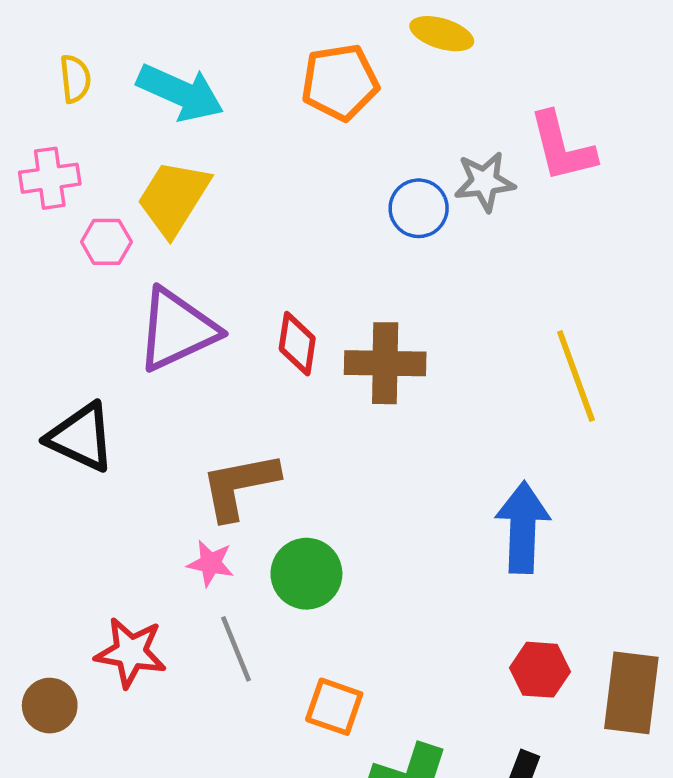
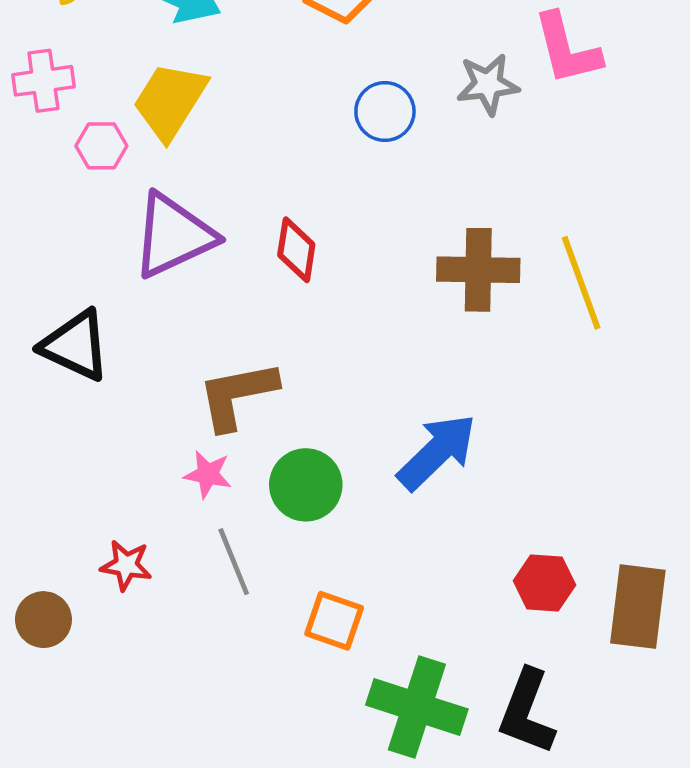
blue circle: (419, 208) -> (385, 111), moved
brown cross: (385, 363) -> (478, 270), moved
blue arrow: (523, 527) -> (437, 452), moved, turned 44
red star: (131, 652) -> (126, 565), size x0.7

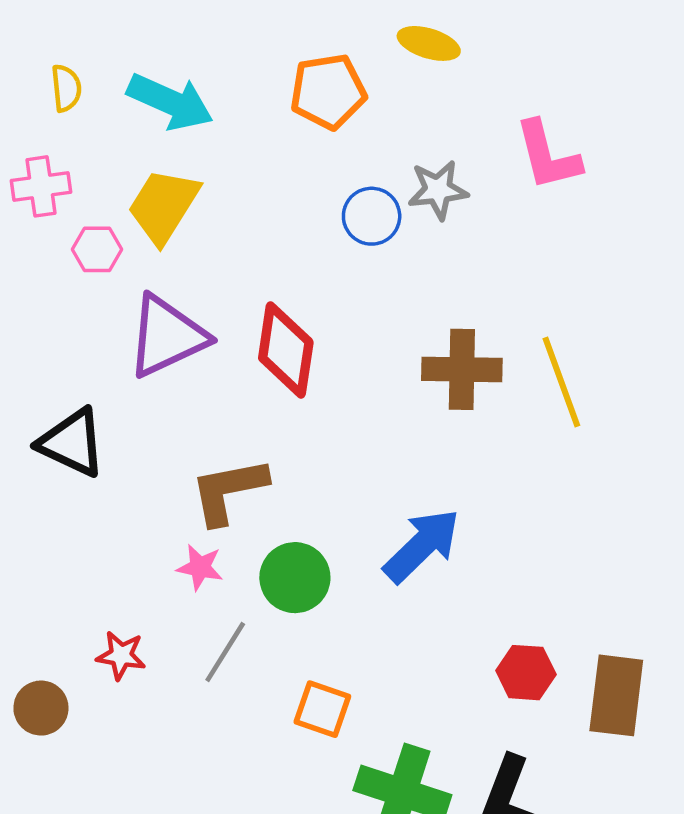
gray star: (488, 84) -> (438, 190), moved
red diamond: (296, 250) -> (286, 350), size x1.5
gray line: (234, 562) -> (225, 652), turned 54

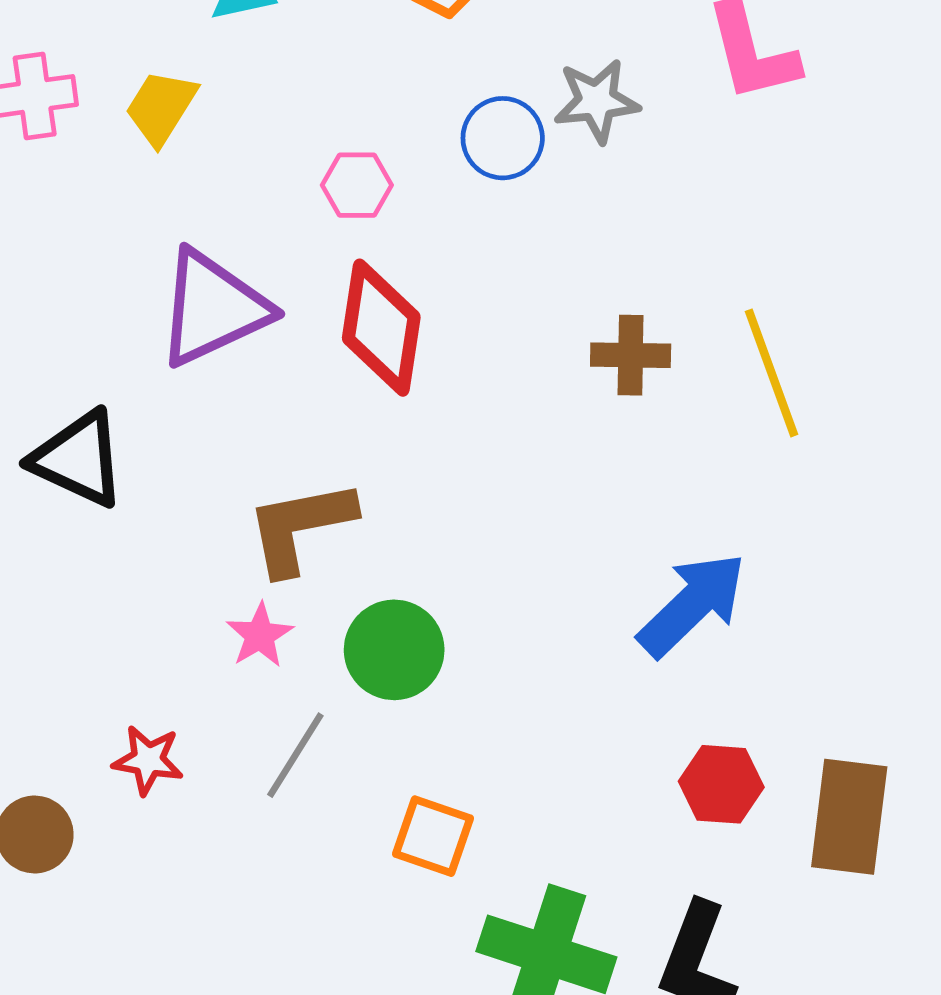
yellow trapezoid: (163, 206) -> (161, 107), moved, size x0.7
pink hexagon: (97, 249) -> (357, 185), moved
brown cross: (462, 369) -> (631, 355), size x0.7
blue arrow: (422, 546) -> (692, 605), moved
pink star: (200, 567) -> (260, 635), turned 30

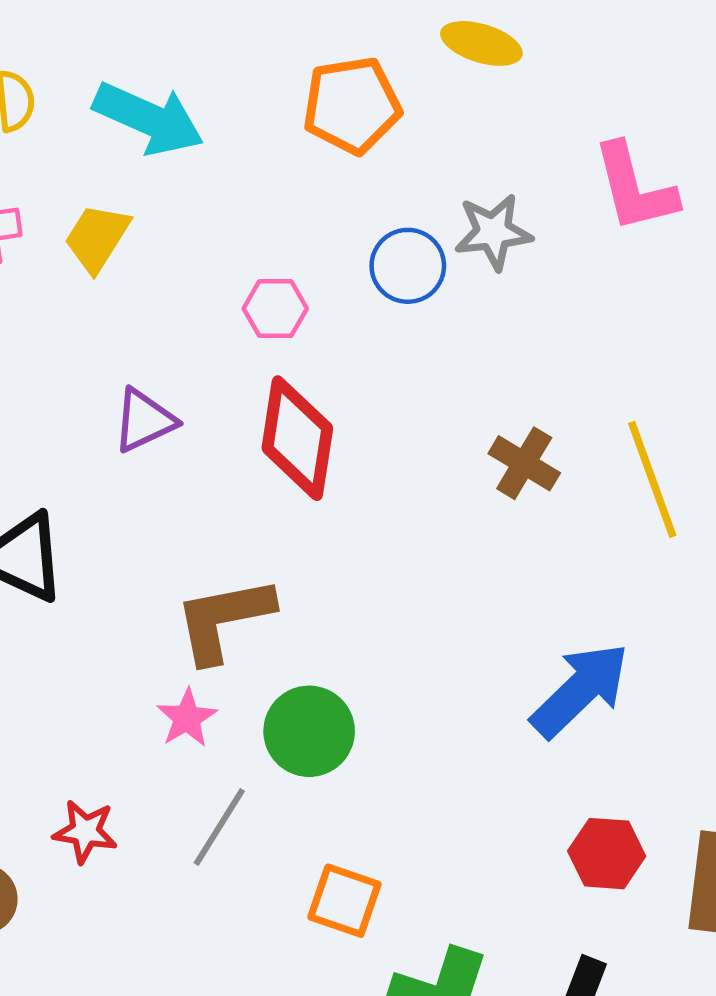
purple triangle: (213, 308) -> (144, 420), size x0.6
brown cross: (631, 355) -> (524, 463), turned 30

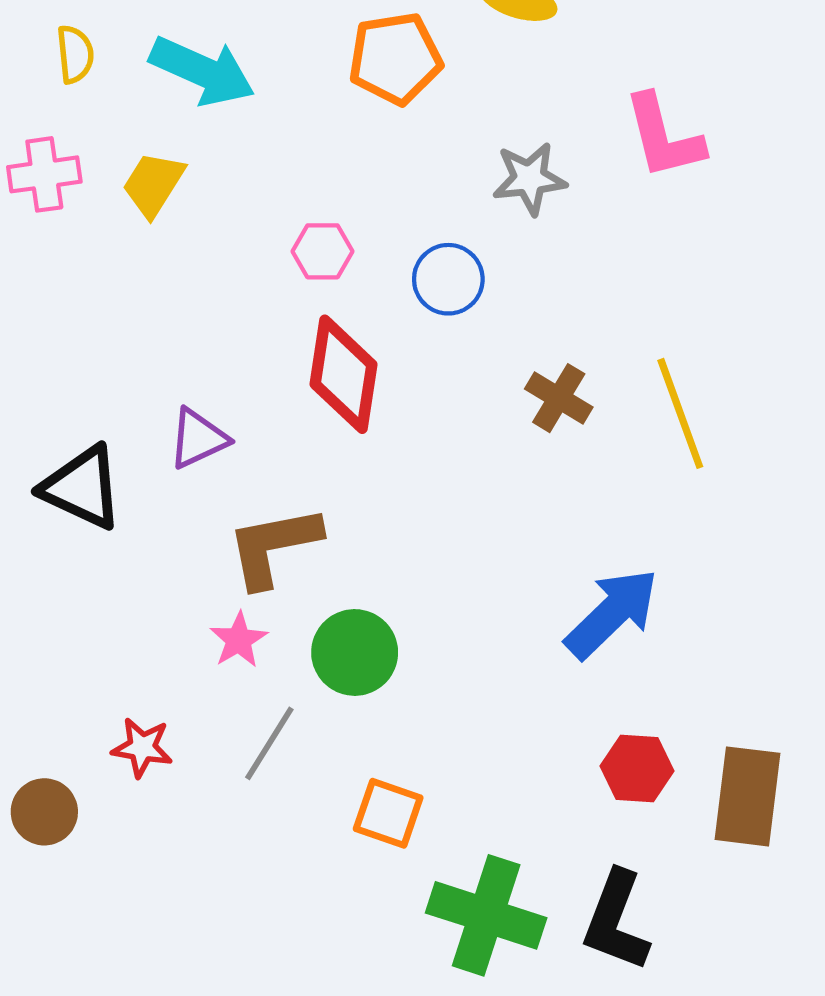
blue circle: (408, 266) -> (448, 279), moved
purple triangle: (144, 420) -> (198, 439), moved

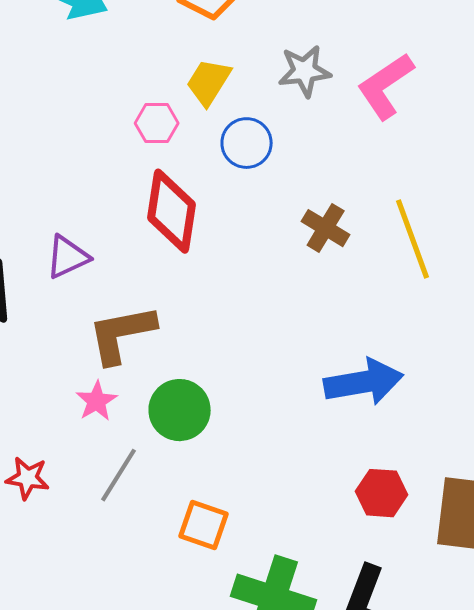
pink L-shape: (664, 137) -> (386, 86), moved, turned 70
yellow trapezoid: (153, 184) -> (209, 82), moved
blue arrow: (612, 613) -> (364, 382), turned 34

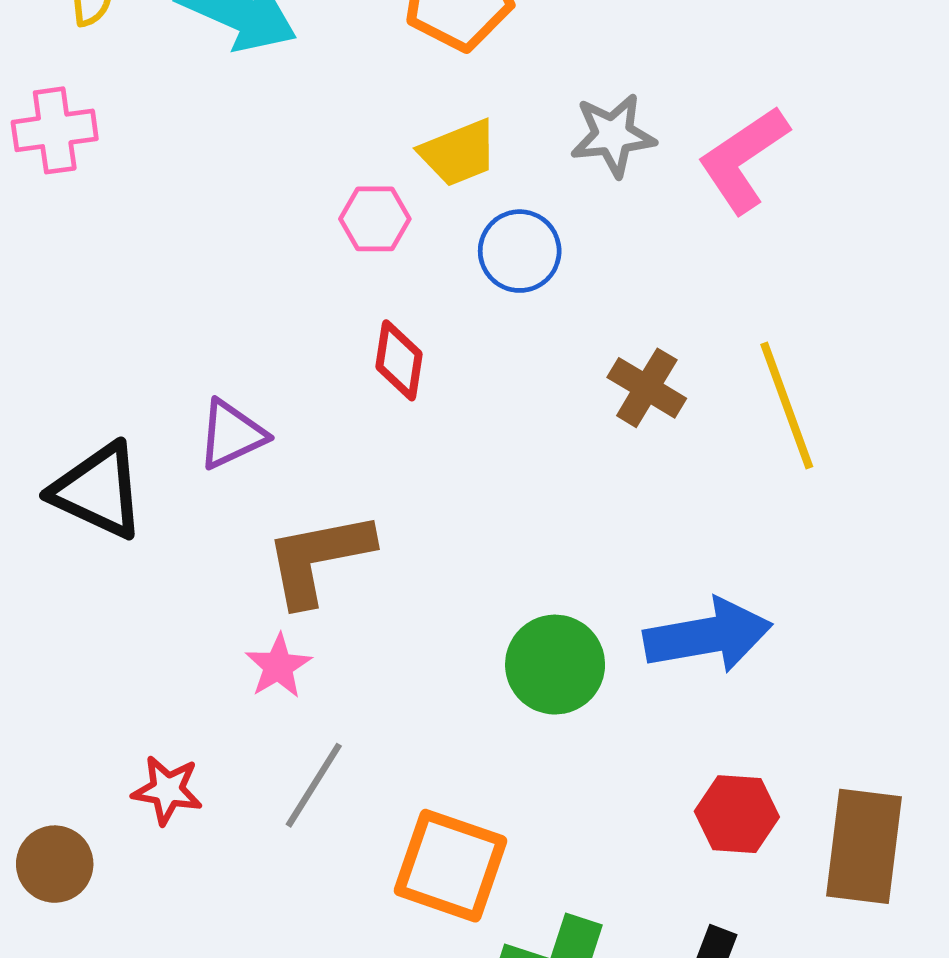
yellow trapezoid: (209, 82) -> (459, 153), turned -144
red diamond: (172, 211) -> (399, 360), size x0.6
green circle: (180, 410) -> (555, 665), moved
orange square: (204, 525) -> (450, 866), size x1.4

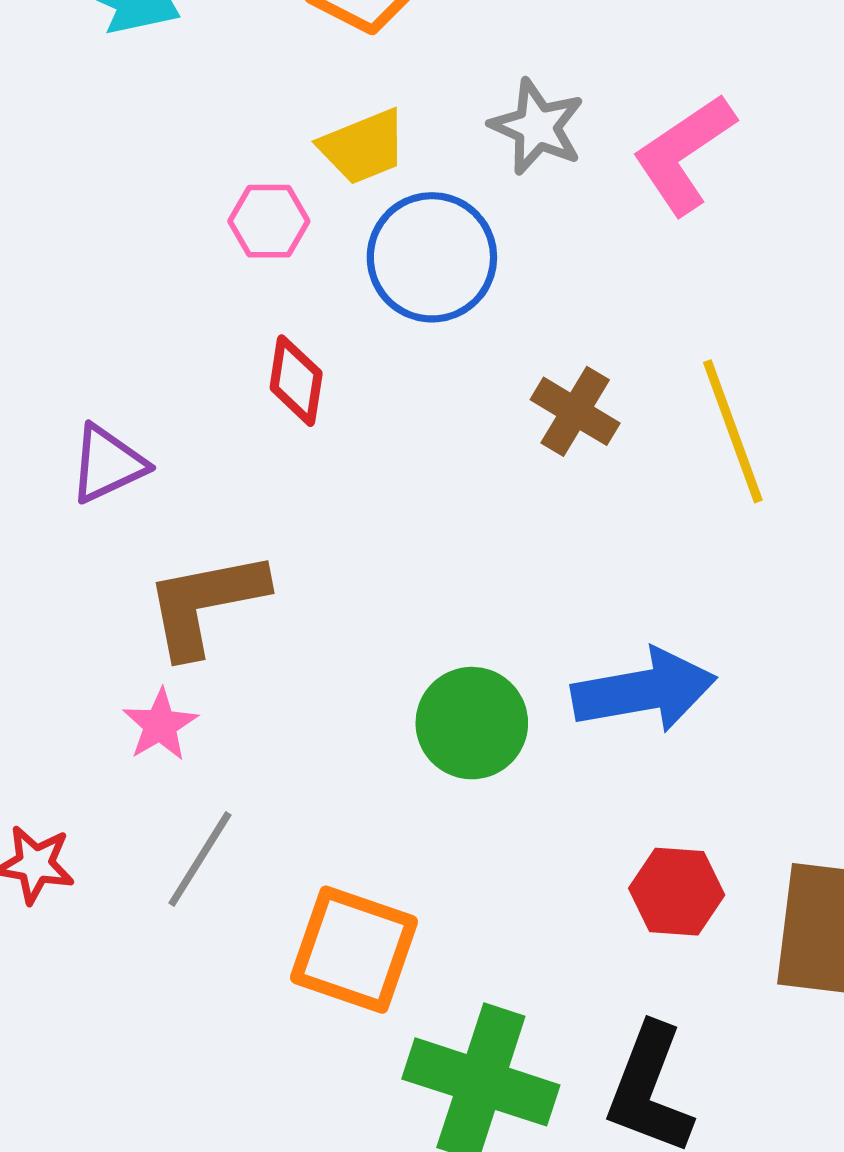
gray star: (613, 135) -> (537, 127), turned 30
blue circle: (520, 251) -> (432, 257), size x1.4

